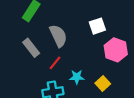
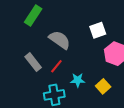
gray semicircle: (58, 36) -> (60, 40), turned -30
gray rectangle: (31, 48) -> (33, 62), moved

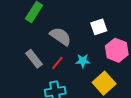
cyan star: (78, 80) -> (83, 61), moved
yellow square: (103, 86) -> (104, 83), size x1.5

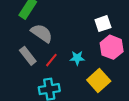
white square: (99, 27) -> (103, 24), moved
gray semicircle: (61, 36) -> (42, 33), moved

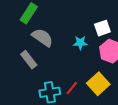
cyan star: (77, 58) -> (80, 43), moved
red line: (51, 60) -> (72, 88), moved

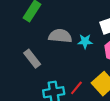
gray semicircle: (42, 38) -> (60, 36), moved, turned -30

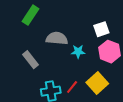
cyan star: (85, 41) -> (78, 52), moved

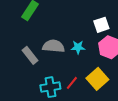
gray semicircle: (57, 38) -> (53, 46), moved

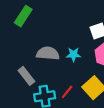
gray rectangle: (30, 55) -> (26, 76), moved

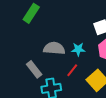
red line: (67, 92) -> (72, 70), moved

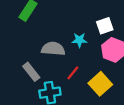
cyan star: (78, 49) -> (79, 40), moved

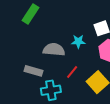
gray rectangle: (31, 72) -> (34, 71), turned -36

